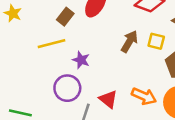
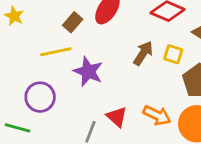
purple star: (81, 60) -> (88, 71), size x1.5
purple circle: (67, 88) -> (40, 97), moved

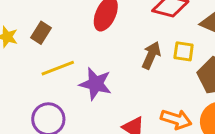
brown rectangle: (73, 22) -> (41, 33), moved

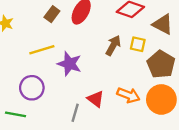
brown rectangle: (41, 33) -> (52, 14), moved

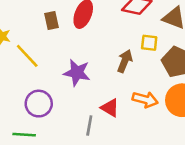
brown rectangle: (52, 14) -> (52, 20), turned -42
brown arrow: (113, 45) -> (125, 61), moved
yellow line: (42, 50) -> (27, 56), moved, turned 70

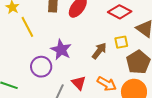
yellow square: (149, 43) -> (121, 42), turned -32
purple circle: (39, 104) -> (41, 67), moved

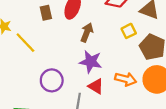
purple star: (61, 50) -> (91, 62), moved
brown arrow: (99, 51) -> (87, 32), moved

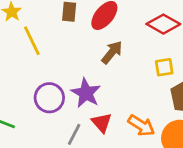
purple star: (91, 62) -> (86, 93), moved

